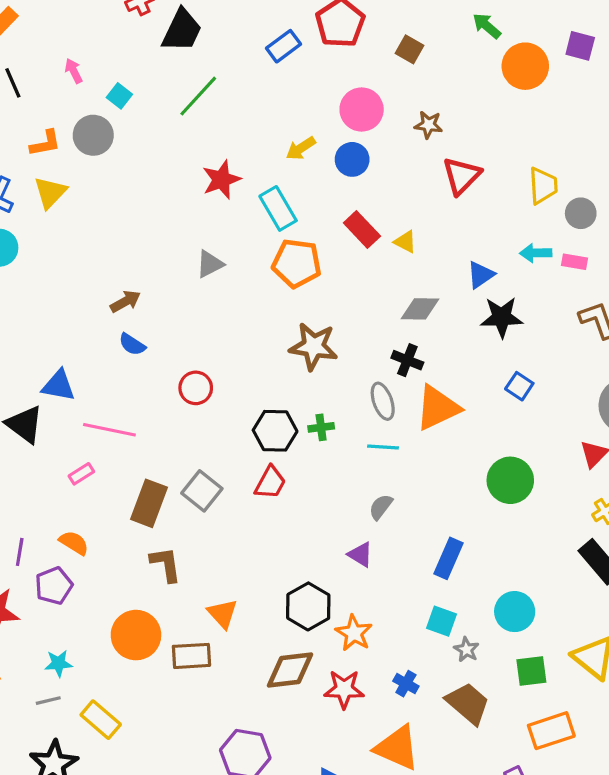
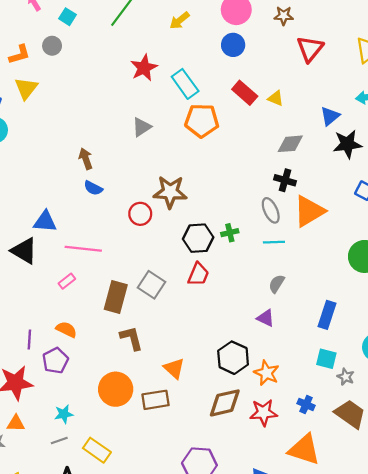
gray circle: (93, 135) -> (52, 46), size x0.7
yellow arrow: (301, 148) -> (180, 20), moved
brown arrow: (125, 301) -> (86, 159), turned -75
brown star: (314, 346) -> (170, 192), moved

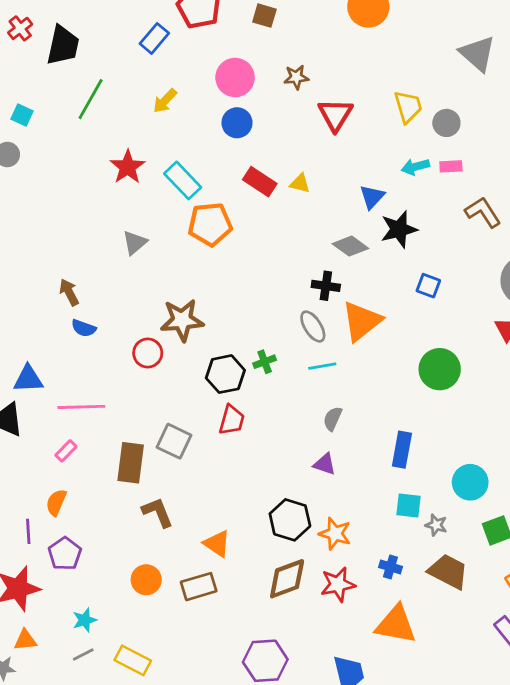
gray diamond: (290, 144) -> (350, 246), moved, turned 48
orange semicircle: (66, 329) -> (56, 502), moved, turned -85
orange circle: (116, 389) -> (146, 580), size x0.7

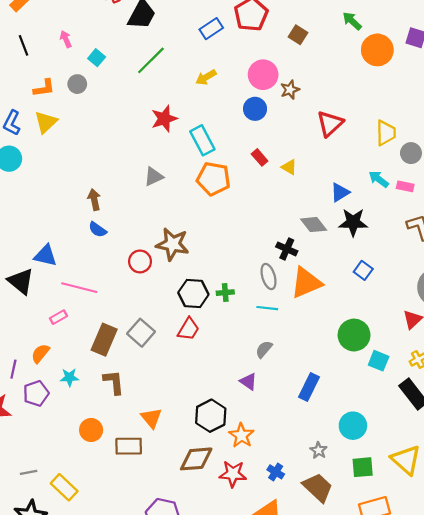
brown star: (296, 77) -> (290, 90), moved, turned -30
cyan arrow: (415, 167) -> (379, 179), turned 36
red rectangle: (260, 182) -> (260, 157), size x0.7
cyan square: (409, 505) -> (379, 361), moved
cyan star: (85, 620) -> (69, 377), moved

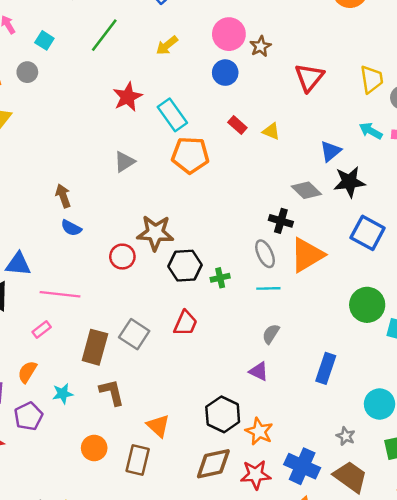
blue square: (363, 270) -> (368, 233), size x1.6
black hexagon: (193, 294) -> (185, 266), moved
brown rectangle: (129, 446) -> (138, 460), turned -68
blue cross: (276, 472) -> (302, 466), size x1.8

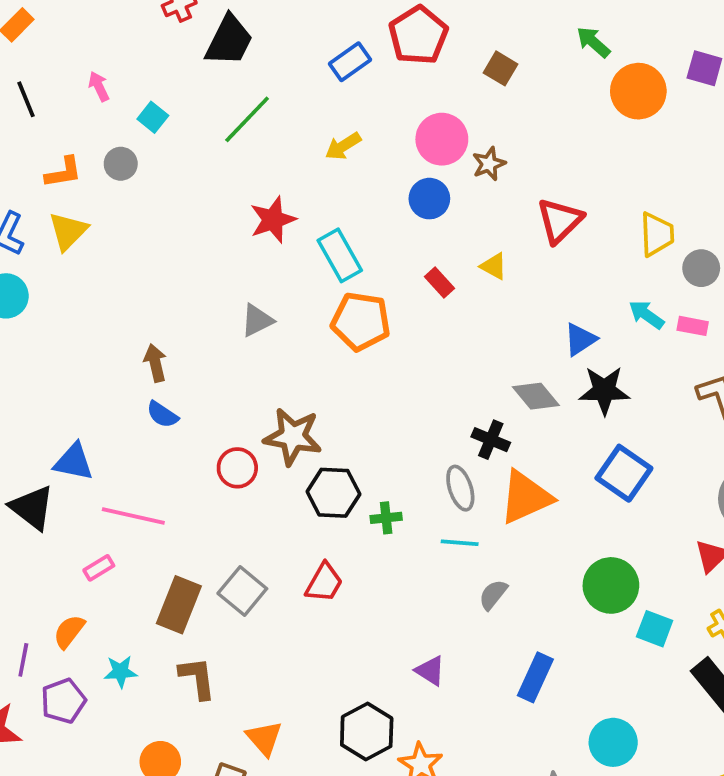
yellow triangle: (271, 131) -> (494, 266), moved
gray semicircle: (271, 334) -> (493, 595), moved

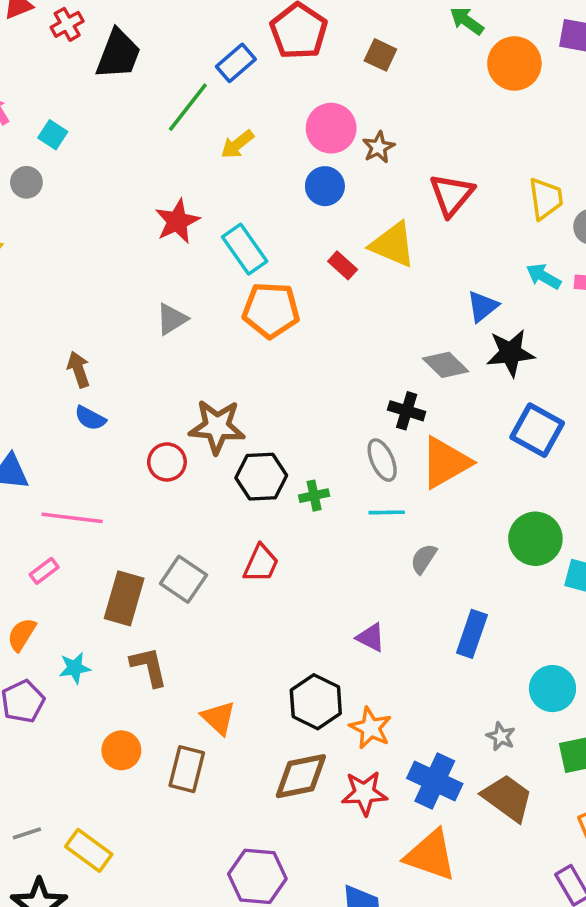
green line: (247, 119) -> (188, 107), moved
yellow triangle: (494, 266) -> (393, 245), size x1.8

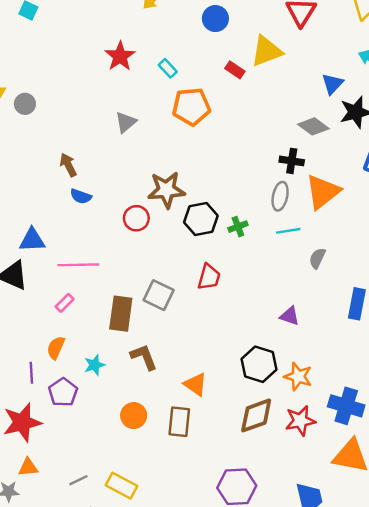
gray circle: (26, 182) -> (25, 104), moved
yellow triangle: (393, 245) -> (266, 51), turned -36
cyan rectangle: (245, 249) -> (168, 68), size x0.6
gray ellipse: (382, 460) -> (280, 196), turned 44

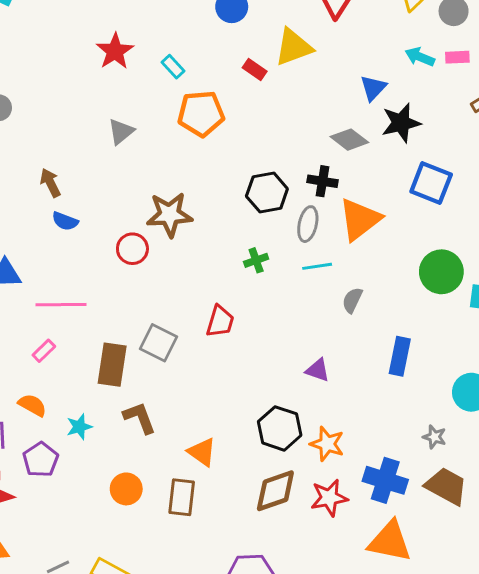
black hexagon: (201, 219) -> (267, 193), moved
orange semicircle: (56, 348) -> (32, 405), turned 95

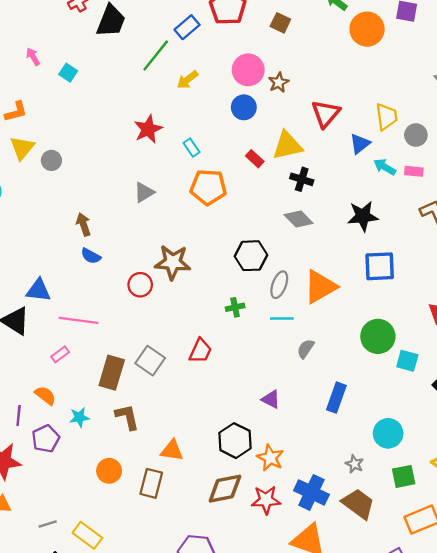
blue triangle: (373, 88) -> (360, 144), moved
gray diamond: (349, 140) -> (299, 219), moved
black cross: (322, 181) -> (302, 179), moved
blue square: (431, 183) -> (380, 266), turned -32
orange triangle: (202, 452) -> (172, 450), turned -35

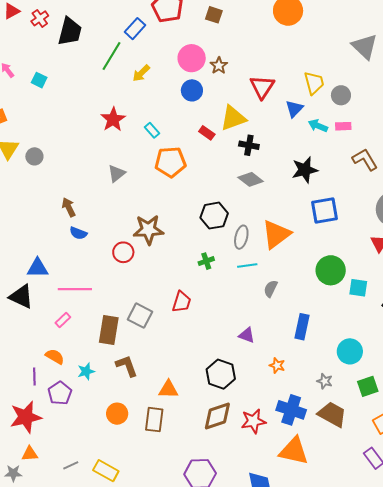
orange star: (270, 458) -> (277, 365), moved, size x0.7

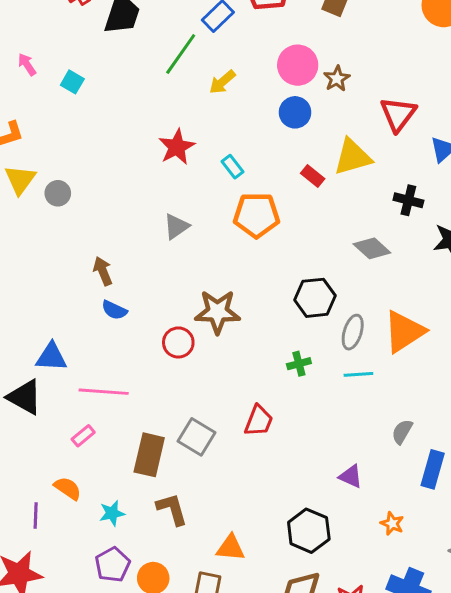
black cross: (249, 145) -> (408, 200), moved
gray semicircle: (271, 289) -> (402, 432), moved
purple pentagon: (60, 393) -> (113, 565), moved

